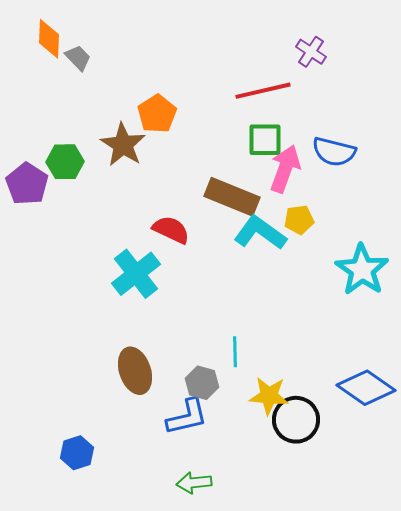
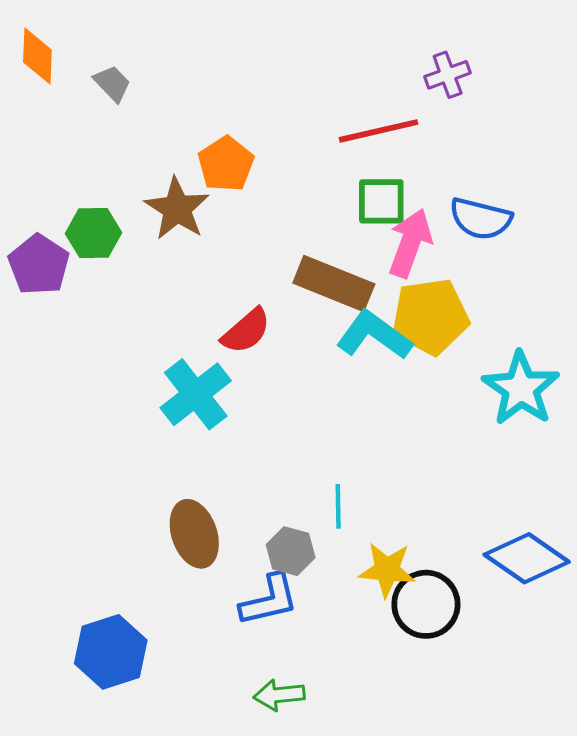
orange diamond: (49, 39) -> (37, 56), moved
purple cross: (311, 52) -> (448, 75), turned 36
yellow pentagon: (299, 220) -> (430, 317), size x1.8
red semicircle: (171, 230) -> (246, 331), turned 114
blue hexagon: (77, 453) -> (111, 652), size x1.5

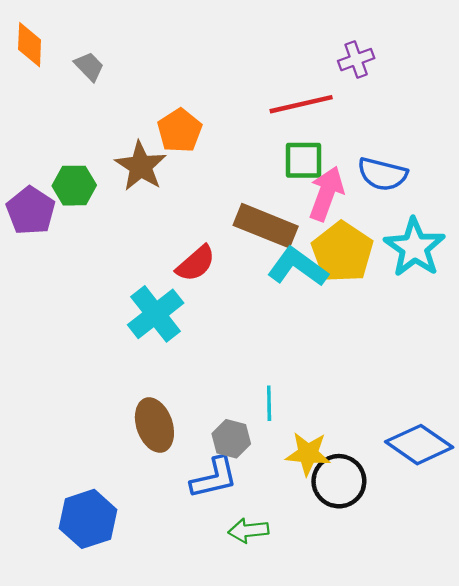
yellow pentagon: (430, 317) -> (342, 252), turned -30
cyan star: (521, 388) -> (415, 247), moved
green arrow: (279, 695) -> (248, 530), moved

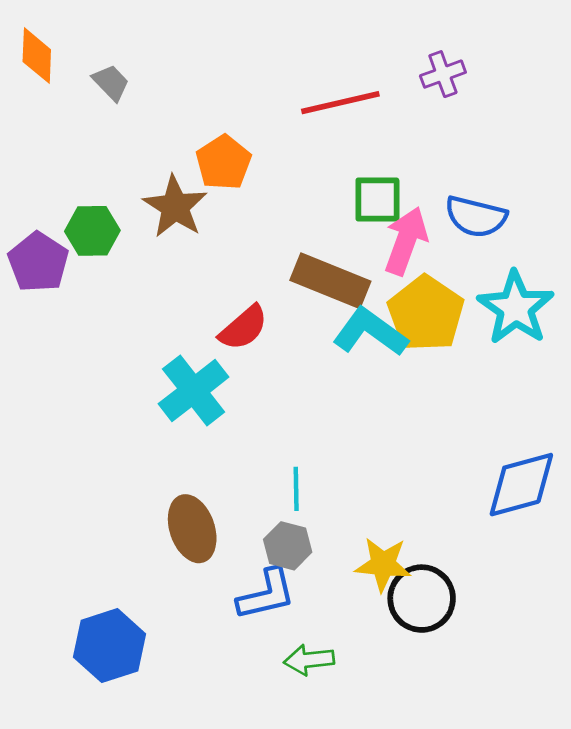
red line: (301, 104) -> (340, 103), moved
cyan line: (269, 403) -> (296, 489), moved
blue diamond: (419, 445) -> (521, 485), moved, turned -50

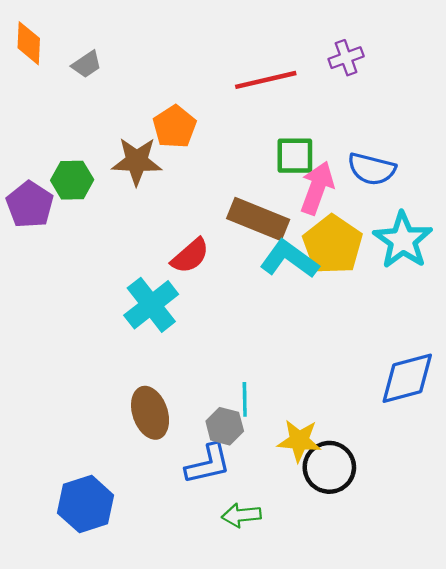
gray trapezoid: (111, 83) -> (87, 64), turned 100
brown star: (175, 207) -> (137, 161), turned -30
cyan line: (296, 489) -> (245, 399), moved

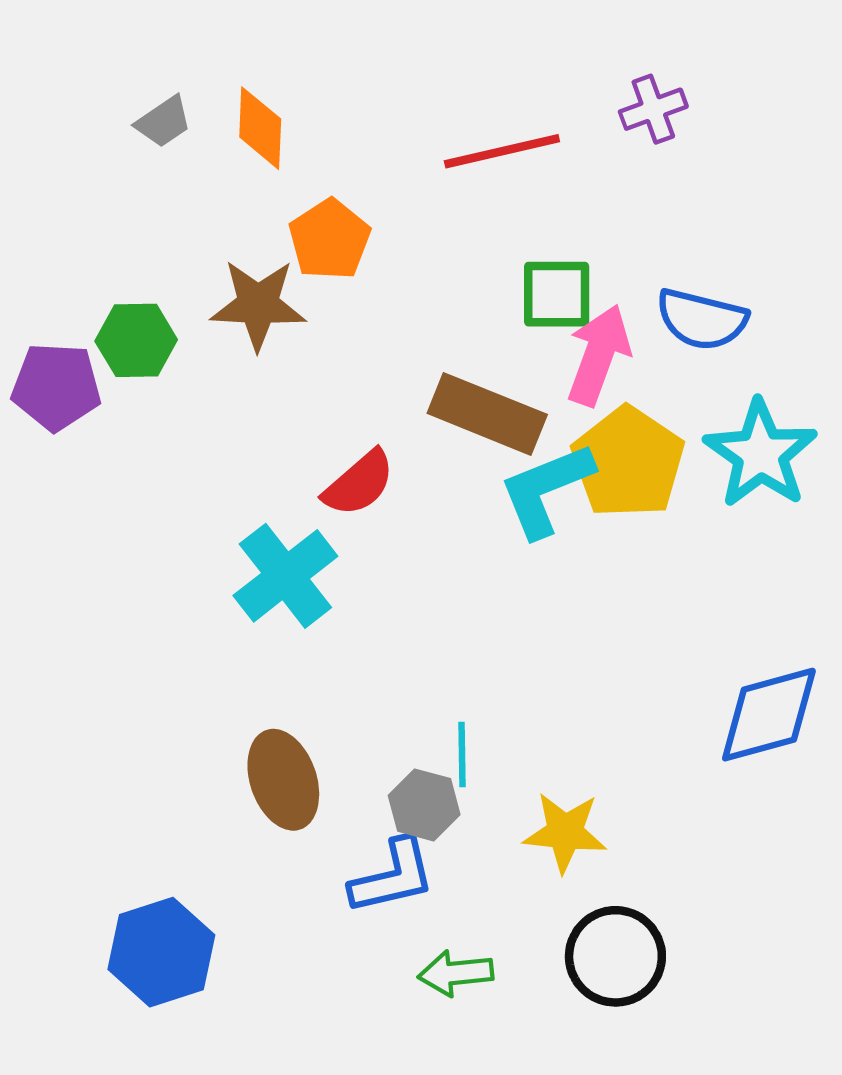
orange diamond: (29, 43) -> (260, 128), moved
purple pentagon: (30, 205) -> (56, 387), turned -30
cyan L-shape: (289, 259) -> (546, 490), turned -58
black circle: (329, 467) -> (615, 956), moved

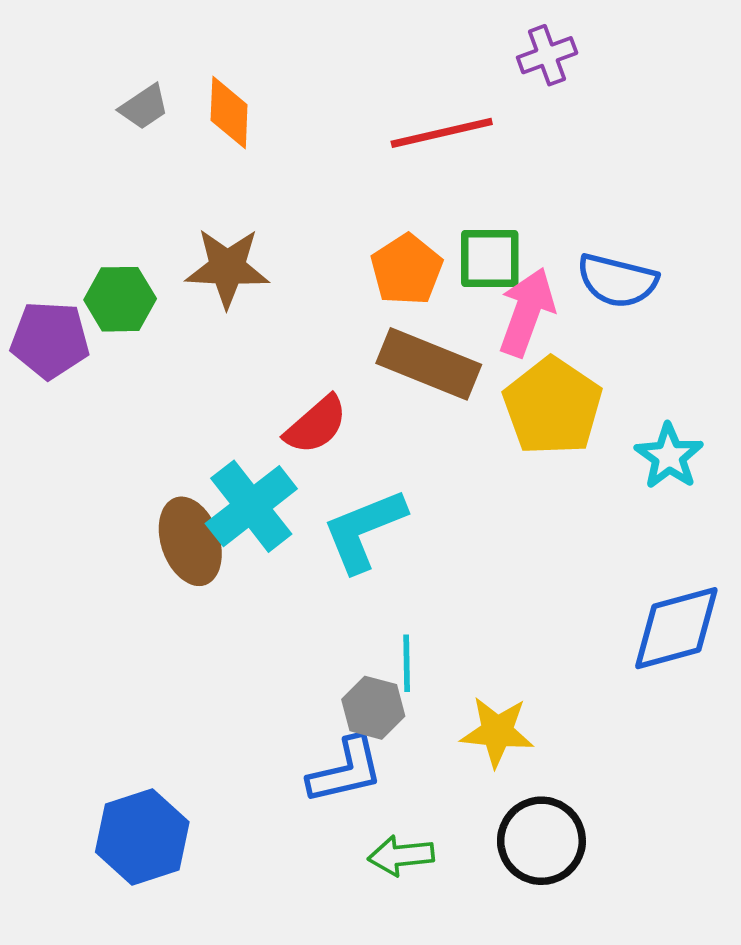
purple cross: (653, 109) -> (547, 55), moved
orange pentagon: (330, 239) -> (407, 270), moved
cyan star: (761, 454) -> (669, 456), moved, size x0.7
cyan L-shape: (546, 490) -> (364, 530), moved
brown ellipse: (283, 780) -> (190, 541), moved

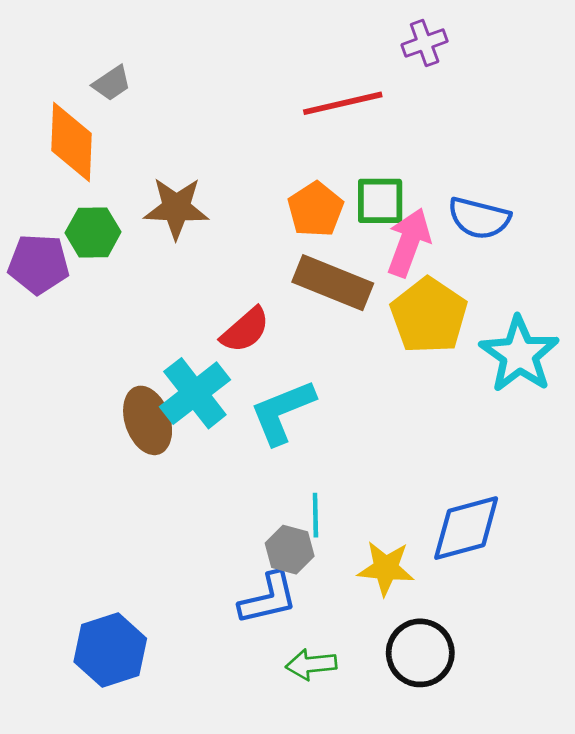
orange diamond: (229, 113) -> (72, 142), moved, size x1.4
cyan star: (669, 456) -> (519, 354), size x1.5
blue diamond: (676, 628) -> (466, 528), moved

